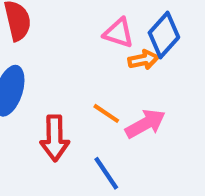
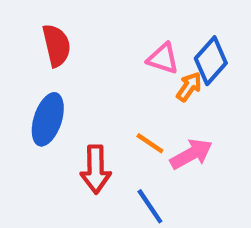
orange arrow: (143, 60) -> (189, 87), turned -44

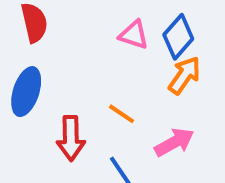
orange arrow: (189, 87) -> (184, 75), moved, size x1.4
pink arrow: (191, 154) -> (174, 142), moved

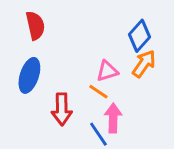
pink triangle: (134, 35) -> (107, 71), moved, turned -35
pink arrow: (174, 142) -> (113, 118), moved, turned -60

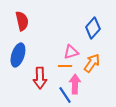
orange arrow: (144, 64) -> (92, 63), moved
orange line: (98, 92) -> (65, 66), turned -32

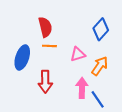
red semicircle: (22, 21) -> (45, 27), moved
orange line: (65, 66) -> (49, 46), moved
blue line: (65, 95) -> (98, 99), moved

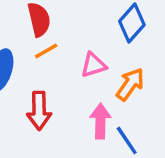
orange line: (49, 46) -> (46, 51), turned -32

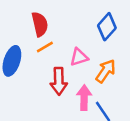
red arrow: (39, 111) -> (59, 81), moved

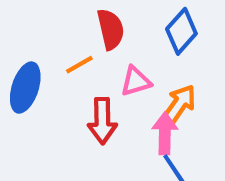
red semicircle: (40, 24) -> (111, 29), moved
pink arrow: (84, 98) -> (165, 133), moved

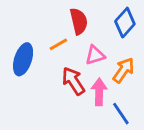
red arrow: (102, 121) -> (73, 81), turned 148
pink arrow: (165, 133) -> (99, 92), moved

